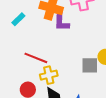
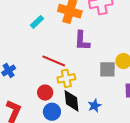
purple L-shape: (61, 21) -> (82, 41), moved

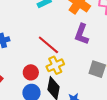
yellow cross: (66, 78) -> (55, 65), turned -30

